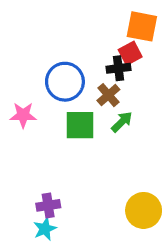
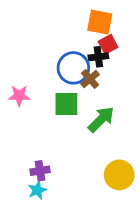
orange square: (142, 26) -> (100, 22), moved
blue circle: (65, 82) -> (73, 68), moved
green arrow: (122, 122) -> (101, 119), moved, size x1.5

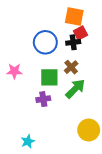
blue circle: (73, 68) -> (45, 42), moved
brown cross: (90, 79) -> (71, 67), moved
purple cross: (40, 171) -> (43, 99), moved

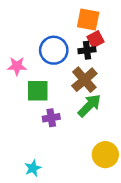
brown cross: (71, 67) -> (84, 80), size x1.5
pink star: (14, 71) -> (17, 66), moved
green square: (49, 77) -> (38, 91), moved

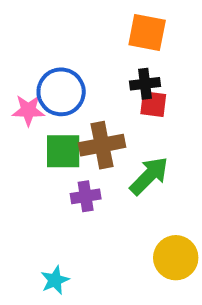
red square: (96, 39) -> (153, 104), moved, turned 35
blue circle: (54, 50) -> (61, 92), moved
brown cross: (84, 80) -> (102, 145), moved, turned 30

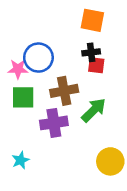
green square: (63, 151) -> (23, 97), moved
purple cross: (86, 196) -> (54, 123), size x1.5
cyan star: (55, 280) -> (21, 160), moved

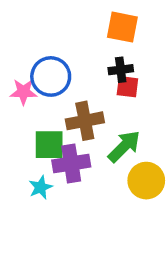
green square: (23, 97) -> (49, 145), moved
cyan star: (21, 160) -> (41, 187), moved
yellow circle: (110, 161) -> (146, 181), moved

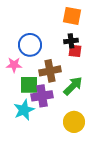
pink star: (23, 92) -> (14, 65), moved
yellow circle: (146, 181) -> (74, 122), moved
cyan star: (41, 187) -> (24, 110), size x1.5

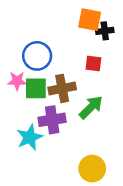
black cross: (71, 41) -> (105, 31), moved
green square: (29, 85) -> (36, 88), moved
yellow circle: (74, 122) -> (92, 169), moved

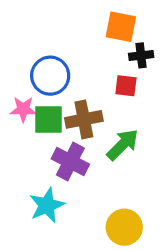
black cross: (105, 31) -> (141, 55), moved
purple cross: (52, 120) -> (70, 162), turned 36
cyan star: (30, 137) -> (47, 205), moved

